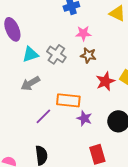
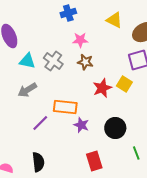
cyan triangle: (30, 54) -> (27, 61), turned 30

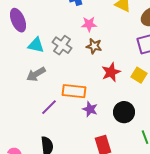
yellow square: (124, 84) -> (139, 75), moved

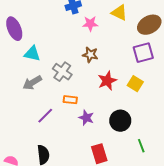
pink star: (89, 24) -> (90, 24), moved
gray cross: (62, 45) -> (62, 72), moved
orange rectangle: (74, 91) -> (70, 100), size x0.6

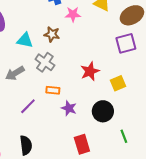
cyan triangle: (32, 54) -> (25, 40), moved
brown star: (90, 55) -> (52, 34), moved
yellow square: (135, 84) -> (118, 83), moved, turned 35

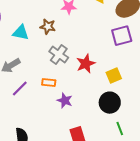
gray cross: (45, 62) -> (59, 55), moved
purple line: (28, 106) -> (20, 89), moved
black circle: (103, 111) -> (110, 103), moved

